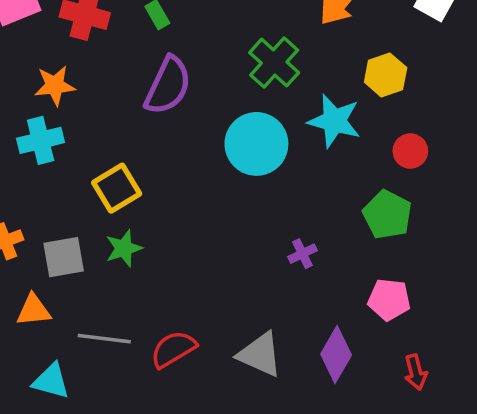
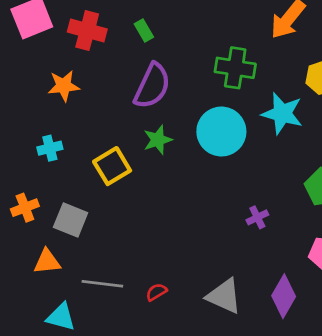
green cross: (274, 63) -> (235, 68), turned -33
cyan cross: (41, 140) -> (50, 148), moved, size x0.7
green star: (124, 248) -> (158, 140), moved
gray square: (64, 257) -> (71, 220), turned 32
red semicircle: (173, 349) -> (156, 292), size x0.6

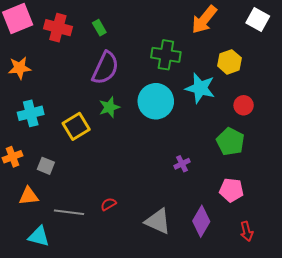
orange star: (64, 86) -> (20, 68), moved
cyan cross: (50, 148) -> (31, 113), size x1.4
gray square: (71, 220) -> (46, 166), size x0.7
red semicircle: (156, 292) -> (108, 204), moved

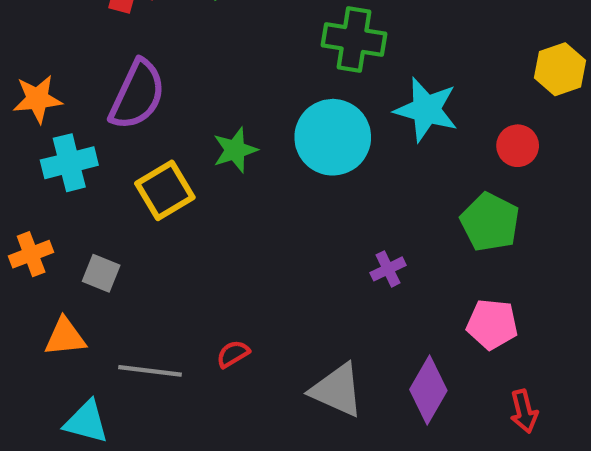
yellow hexagon: (229, 62) -> (560, 69), moved
orange star: (20, 68) -> (37, 99), moved
purple semicircle: (105, 68) -> (137, 95), moved

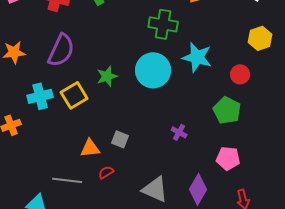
cyan cross: (69, 163) -> (40, 96), moved
purple cross: (388, 269) -> (179, 132), turned -35
gray square: (101, 273) -> (120, 139), moved
orange triangle: (65, 337) -> (90, 148), moved

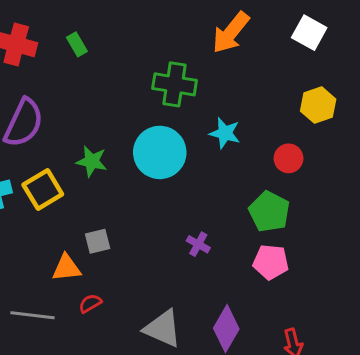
cyan star: (197, 57) -> (225, 133), size x0.7
green star: (107, 76) -> (92, 161), turned 30
gray square: (120, 139) -> (98, 241), moved, turned -36
pink pentagon: (228, 158) -> (271, 262), moved

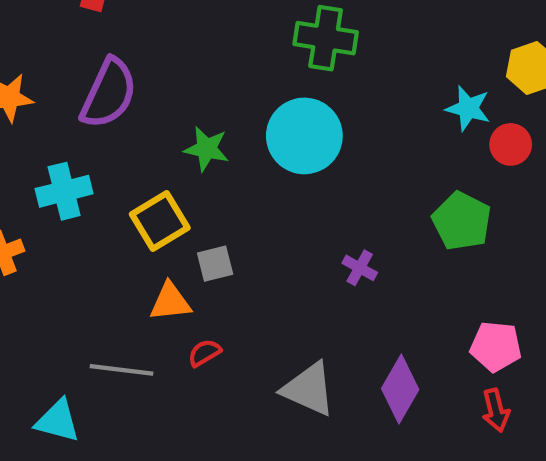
cyan star: (225, 133) -> (468, 108), moved
red circle: (289, 158) -> (511, 144), moved
yellow square: (43, 189) -> (160, 221), moved
pink pentagon: (271, 262) -> (496, 346), moved

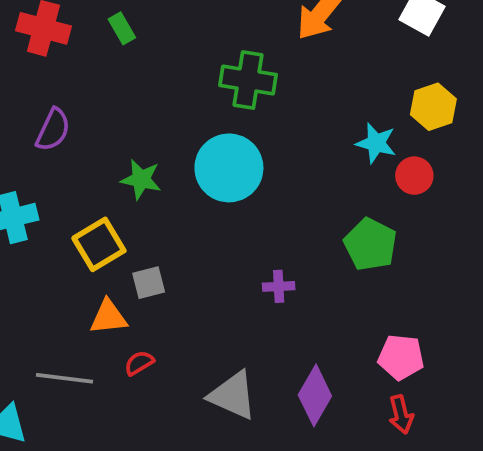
purple semicircle: (109, 93) -> (53, 130), size x0.7
purple cross: (360, 268) -> (279, 286), turned -32

